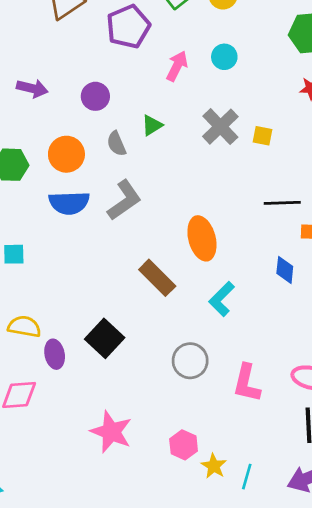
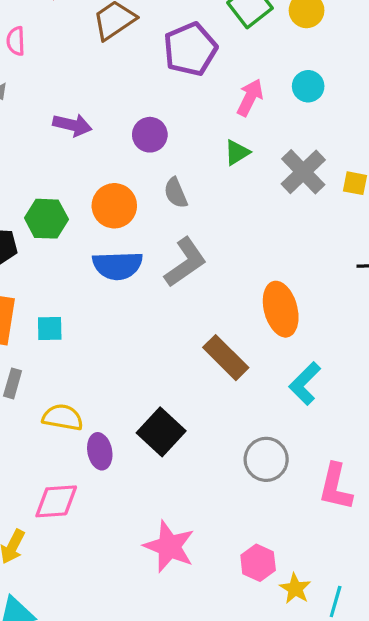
green triangle: (152, 125) -> (237, 152), moved

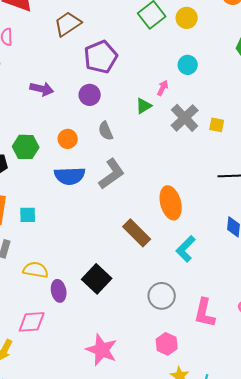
purple pentagon: (190, 49) -> (101, 57), moved
pink arrow: (250, 98) -> (163, 88), moved, size x0.7
orange circle: (114, 206) -> (68, 139), size x0.7
pink hexagon: (258, 563) -> (167, 344), moved

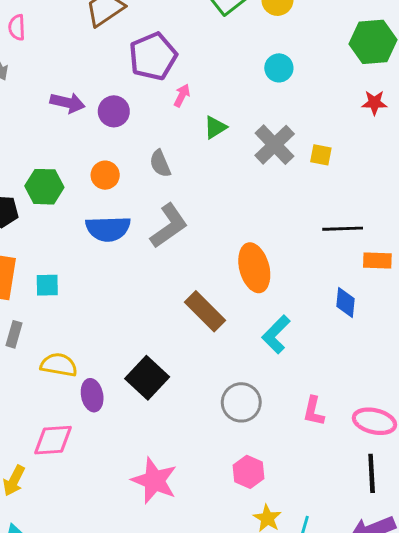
pink arrow: (163, 88) -> (182, 95), moved
purple circle: (90, 95) -> (114, 111), moved
pink L-shape: (205, 313) -> (314, 411), moved, size x0.7

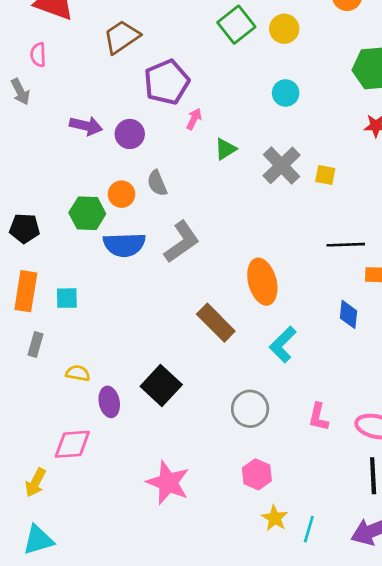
gray semicircle: (160, 164) -> (157, 183), moved
green hexagon: (44, 187) -> (87, 213), moved
yellow semicircle: (59, 365) -> (78, 373), size x0.7

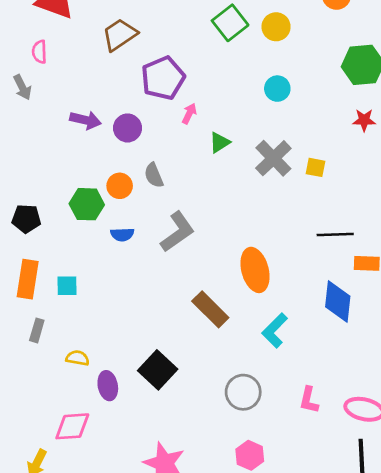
blue semicircle: (124, 245) -> (122, 234), size x0.6
blue diamond: (348, 314) -> (338, 301), size x1.5

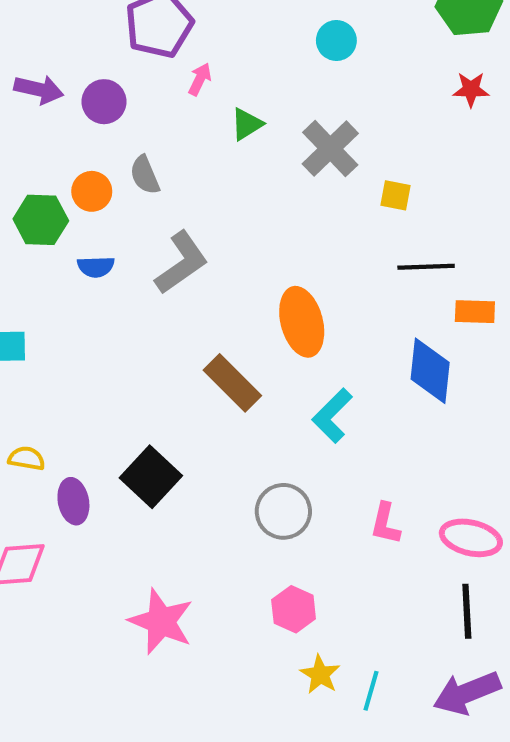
yellow square: (315, 167) -> (395, 195), moved

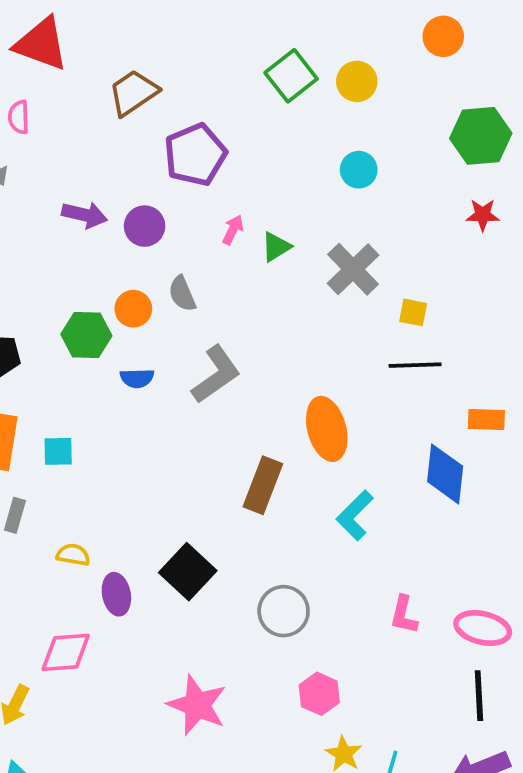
pink arrow: (200, 79) -> (233, 230), moved
black line: (426, 267) -> (415, 365), moved
brown rectangle: (232, 383) -> (263, 485), turned 66
gray circle: (283, 511) -> (284, 611), moved

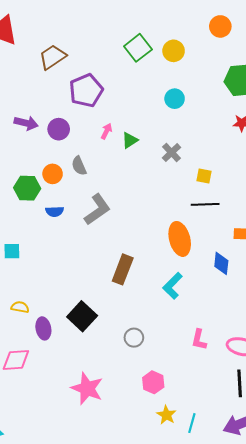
gray cross: (353, 269) -> (172, 153), size x0.7
orange ellipse: (327, 429) -> (180, 239), moved
blue diamond: (445, 474) -> (221, 263), size x0.7
gray circle: (284, 611) -> (134, 338), size x0.7

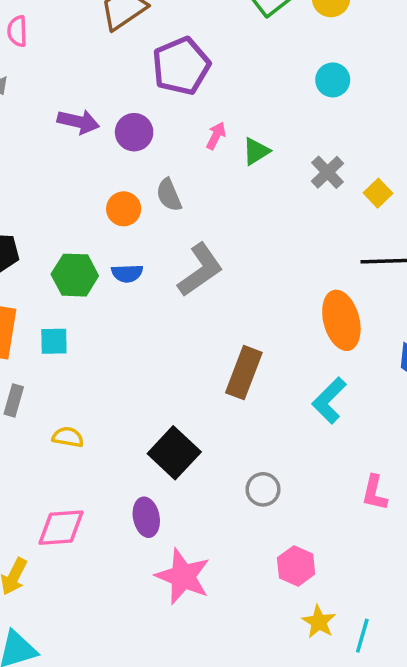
yellow square: (204, 176) -> (378, 193), moved, turned 35
green hexagon: (27, 188) -> (75, 275), moved
purple ellipse: (43, 328) -> (146, 517), moved

